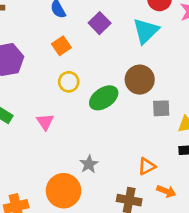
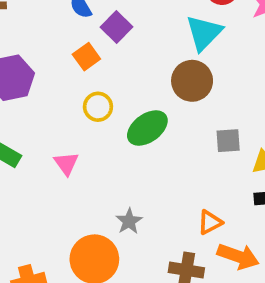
purple square: (100, 23) -> (117, 27), moved
brown circle: (140, 80) -> (192, 81), moved
orange arrow: (166, 191) -> (238, 256), size x1.5

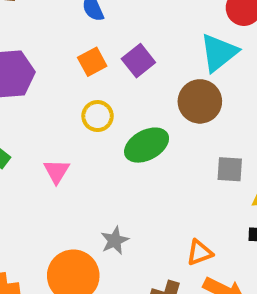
purple square: (117, 27) -> (138, 61), moved

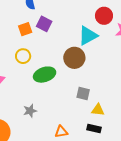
purple square: (138, 61) -> (44, 24), moved, turned -35
gray star: (115, 240) -> (30, 111), moved

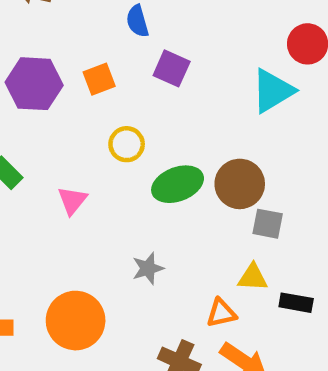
orange square: (25, 29) -> (99, 79), moved
brown circle: (74, 58) -> (240, 184), moved
yellow triangle: (98, 110) -> (253, 277), moved

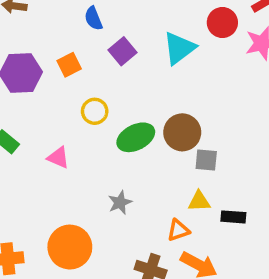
purple square: (172, 68) -> (122, 51), turned 32
cyan triangle: (273, 91) -> (179, 48), moved
pink triangle: (72, 201) -> (58, 158), turned -40

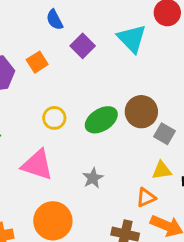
cyan triangle: (179, 48) -> (132, 39), turned -32
yellow circle: (95, 111) -> (54, 118), moved
pink triangle: (58, 158) -> (37, 165), moved, size x1.6
gray square: (206, 160) -> (165, 134), turned 30

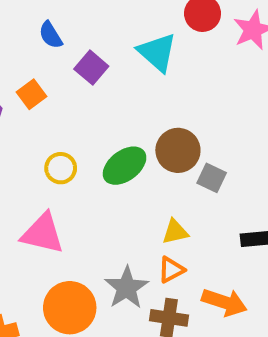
yellow triangle: (162, 170) -> (175, 232), moved
gray star: (93, 178) -> (127, 288), moved, size x1.5
orange triangle: (146, 197) -> (171, 270), moved

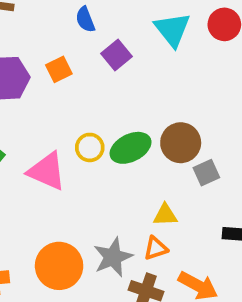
cyan triangle: (157, 52) -> (172, 30), moved
yellow circle: (61, 168) -> (90, 147), moved
gray square: (212, 178) -> (206, 173), turned 30
pink triangle: (43, 233) -> (47, 171), moved

